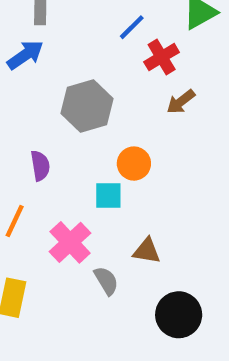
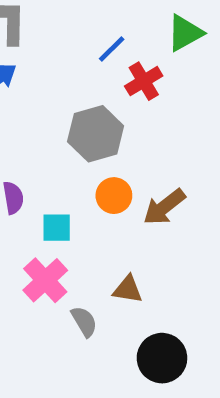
brown arrow: (181, 102) -> (164, 207), moved, size x1.4
gray hexagon: (87, 106) -> (96, 134), moved
cyan square: (108, 195) -> (57, 228), moved

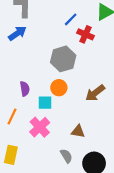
red cross: (144, 81) -> (86, 34), turned -35
orange circle: (114, 196) -> (59, 88), moved
gray semicircle: (84, 321) -> (66, 156), moved

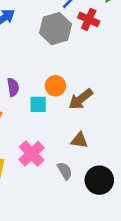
gray hexagon: (63, 59) -> (55, 29), moved
brown arrow: (95, 93) -> (81, 99), moved
pink cross: (40, 127) -> (32, 154), moved

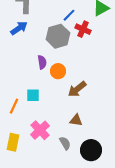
orange circle: (55, 86) -> (58, 71), moved
purple semicircle: (13, 87) -> (42, 62), moved
cyan square: (38, 104) -> (33, 95), moved

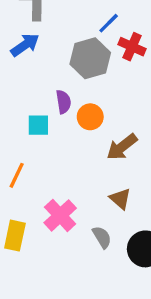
cyan square: (33, 95) -> (38, 125), moved
brown triangle: (76, 120) -> (120, 199), turned 32

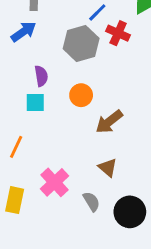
purple semicircle: (63, 102) -> (41, 76), moved

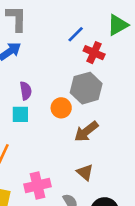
gray hexagon: (81, 43) -> (86, 88), moved
pink cross: (55, 182) -> (38, 185), turned 30

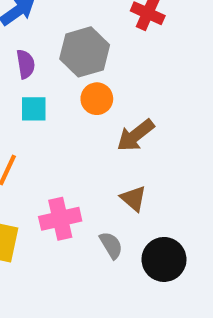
gray hexagon: (86, 88) -> (85, 52), moved
purple semicircle: (26, 91) -> (26, 64), moved

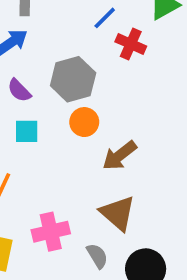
purple semicircle: (26, 64) -> (19, 90), turned 145
brown triangle: (133, 198) -> (118, 213), size x1.5

